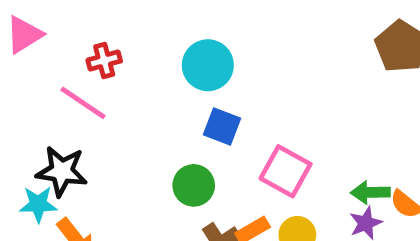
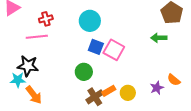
pink line: (83, 103) -> (37, 37), turned -40
pink square: (286, 171) -> (114, 50), moved
green arrow: (370, 192) -> (159, 38), moved

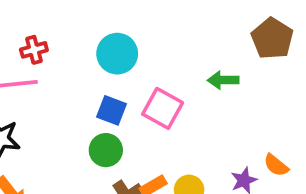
green arrow: (159, 38) -> (223, 80), moved
blue square: (96, 47) -> (112, 110), moved

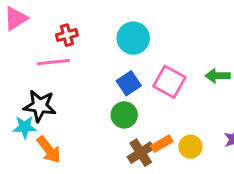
green arrow: (223, 80) -> (218, 76), moved
blue square: (112, 110) -> (129, 83), turned 35

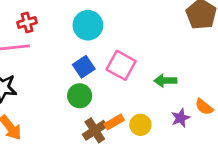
green arrow: (218, 76) -> (165, 81), moved

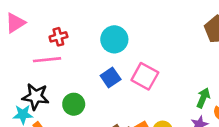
green arrow: (165, 81) -> (203, 98), moved, turned 114
green circle: (80, 96) -> (74, 104), moved

